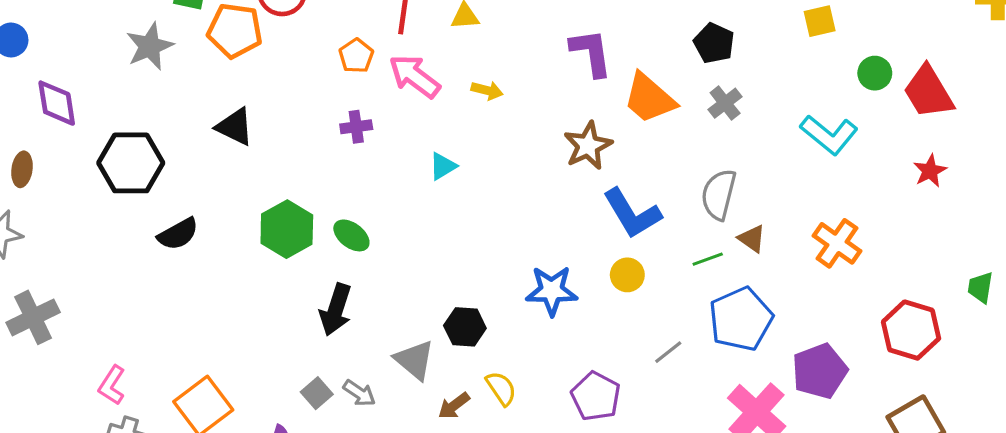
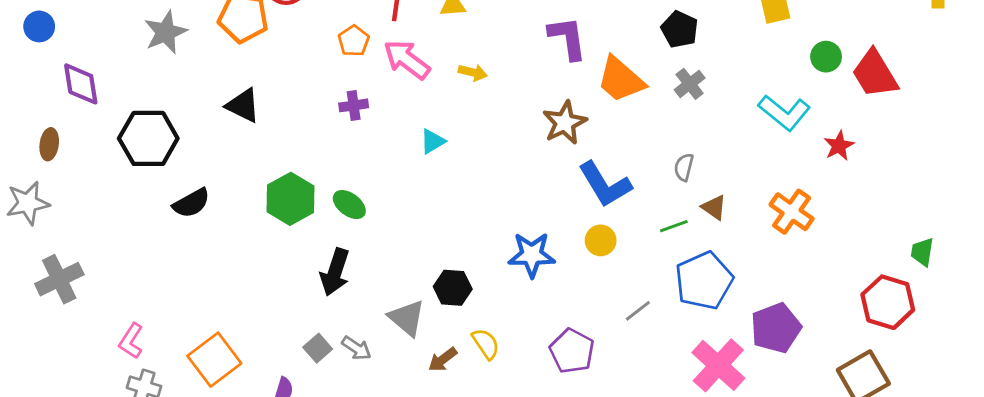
red star: (930, 171) -> (839, 146), moved
gray semicircle: (719, 194) -> (684, 167), size x0.6
red hexagon: (911, 330) -> (888, 302), moved

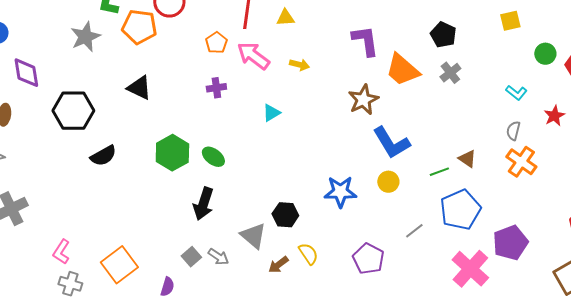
cyan L-shape: (784, 113) -> (516, 93), size x0.6
gray semicircle: (684, 167) -> (513, 131), moved

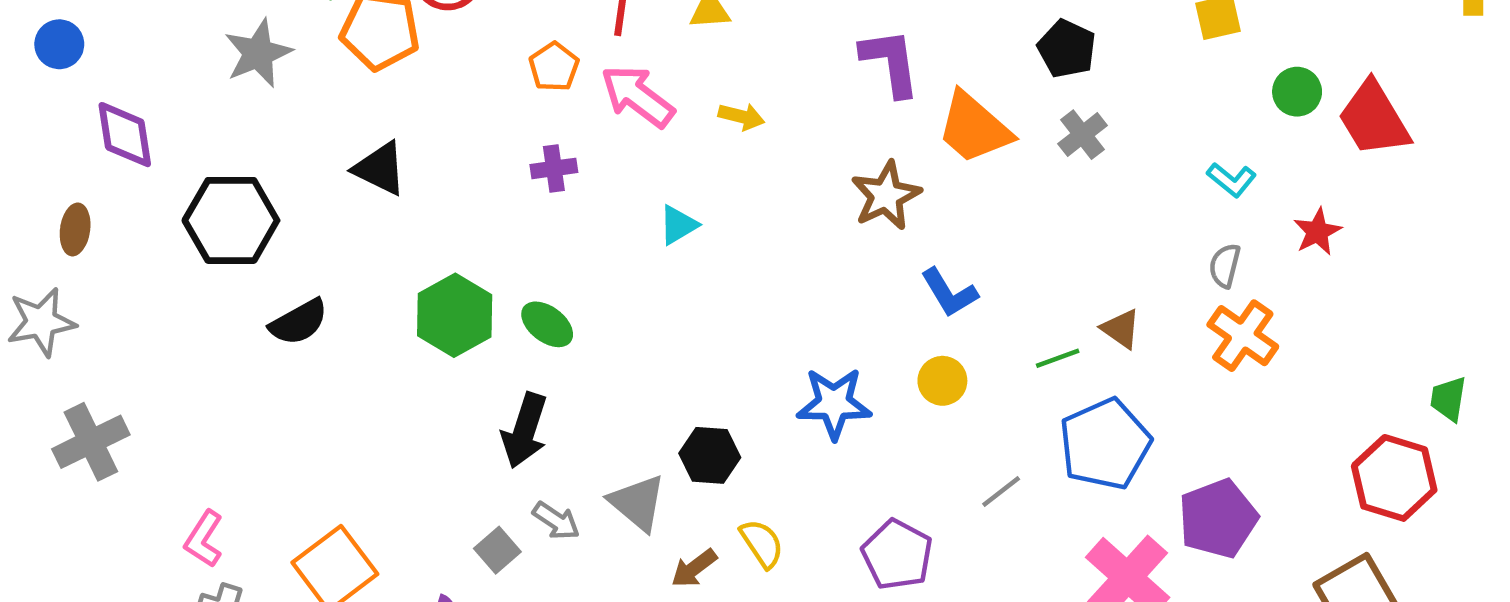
blue L-shape: (391, 143) -> (949, 293), size x0.7
gray arrow: (218, 257) -> (556, 521), moved

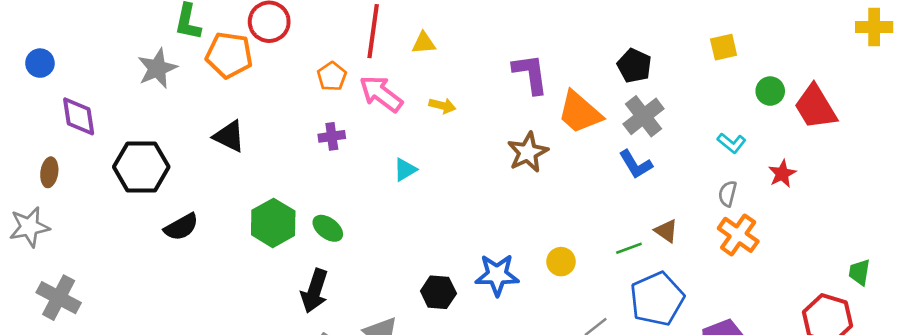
gray cross: (1082, 135) -> (644, 116), size x1.4
blue L-shape: (949, 293) -> (636, 164), moved
gray cross: (91, 442) -> (59, 298), turned -36
black hexagon: (710, 455) -> (438, 292), moved

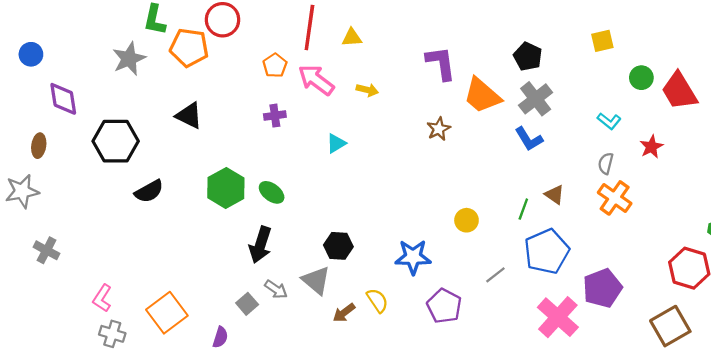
brown star: (528, 152) -> (439, 129), size x0.7
green line: (629, 248) -> (523, 209), turned -50
blue star: (497, 275) -> (413, 257), moved
black hexagon: (438, 292) -> (338, 246), moved
gray cross: (59, 298) -> (47, 250), size x0.7

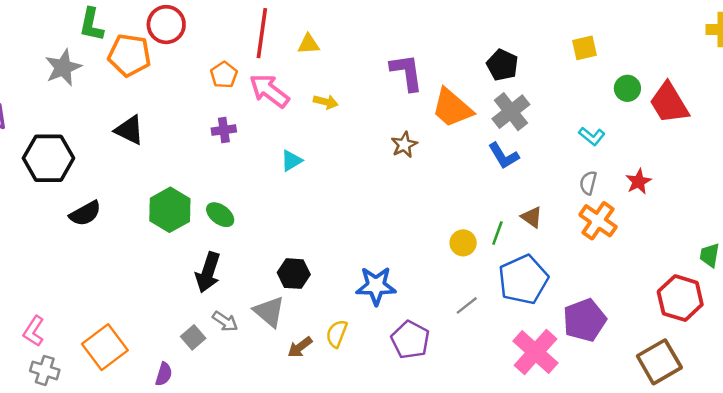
red star: (651, 147) -> (638, 182), moved
yellow circle: (466, 220) -> (463, 243), moved
yellow semicircle: (377, 300) -> (337, 334), turned -125

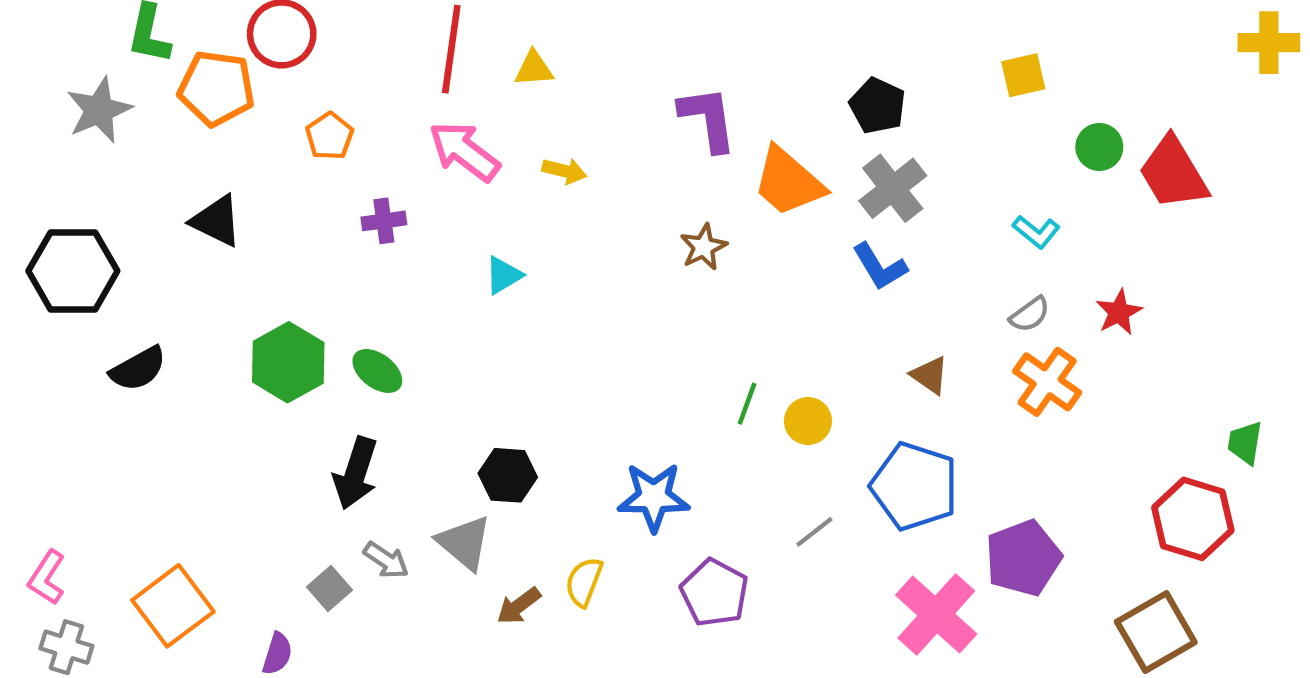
orange pentagon: (224, 75) -> (330, 136), moved
gray semicircle: (588, 183) -> (1030, 314), turned -140
green line: (497, 233) -> (747, 404), moved
blue pentagon: (523, 280) -> (914, 486), turned -30

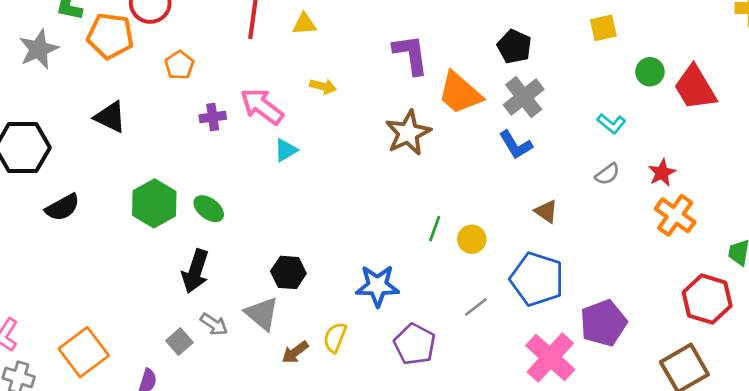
pink arrow: (464, 151) -> (262, 106), moved
brown star: (704, 247) -> (408, 133), size x1.6
orange cross: (1047, 382) -> (675, 215), moved

